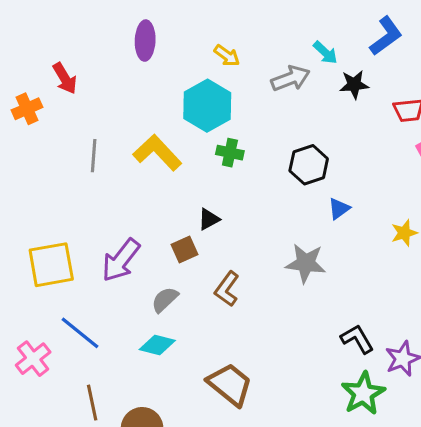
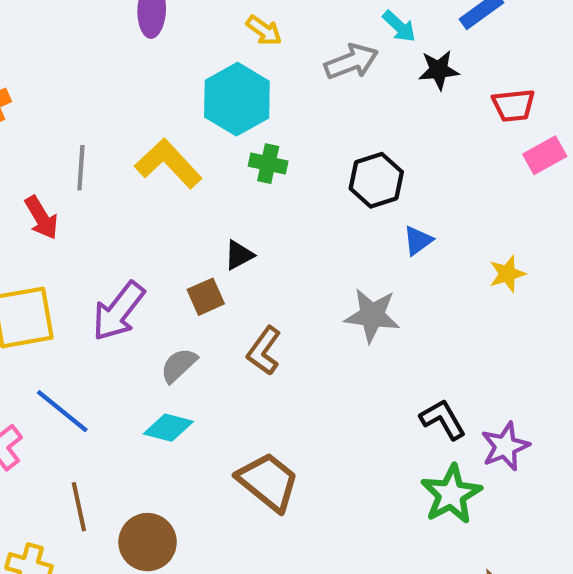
red arrow: (65, 78) -> (41, 218), moved

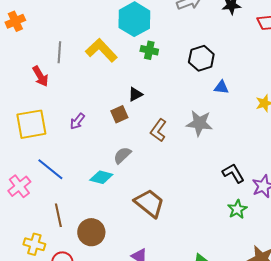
blue triangle: (418, 241) -> (221, 87), turned 42
purple arrow: (118, 311) -> (77, 121), size x0.6
brown L-shape: (264, 351) -> (158, 130), moved
gray semicircle: (179, 365) -> (122, 155), moved
green star: (451, 494) -> (237, 209), size x0.7

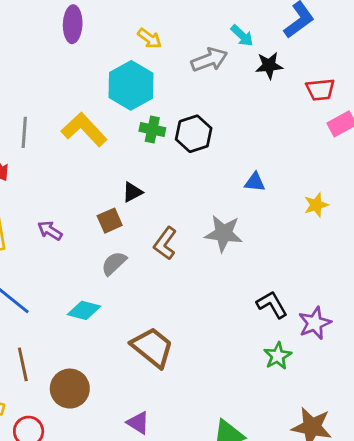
black hexagon: (201, 58) -> (194, 134), moved
purple arrow: (77, 121) -> (50, 231), turned 84
gray semicircle: (122, 155) -> (114, 263), moved

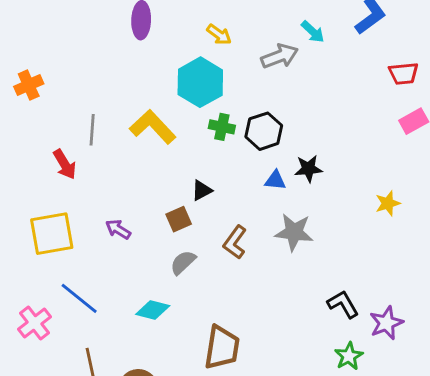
black star: (269, 65) -> (308, 169), moved
red trapezoid: (320, 90) -> (404, 74), moved
blue triangle: (255, 182) -> (275, 180), moved
brown trapezoid: (152, 347) -> (222, 347), turned 60

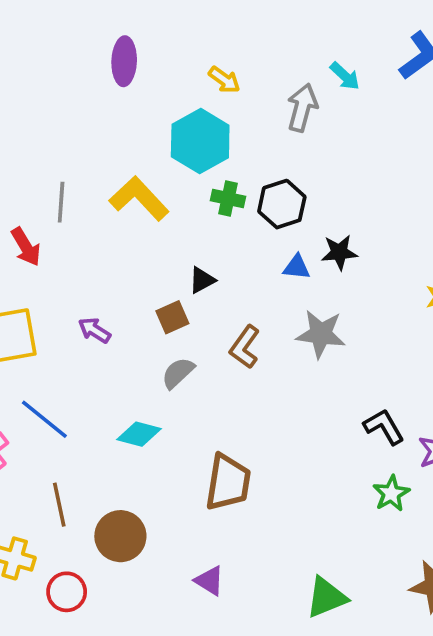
gray arrow: (280, 56) -> (302, 108), turned -54

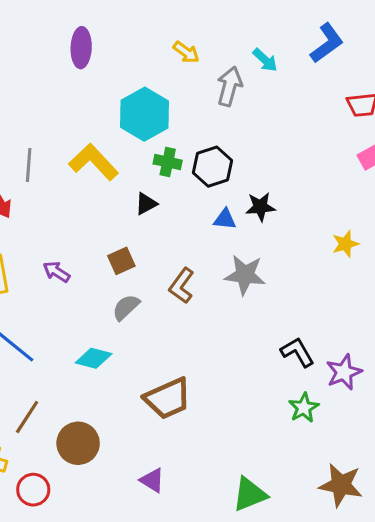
yellow arrow: (224, 80) -> (186, 52), moved
black triangle: (202, 280) -> (146, 204), moved
brown trapezoid: (228, 482) -> (168, 398), turned 57
brown line: (59, 505) -> (27, 417), turned 45

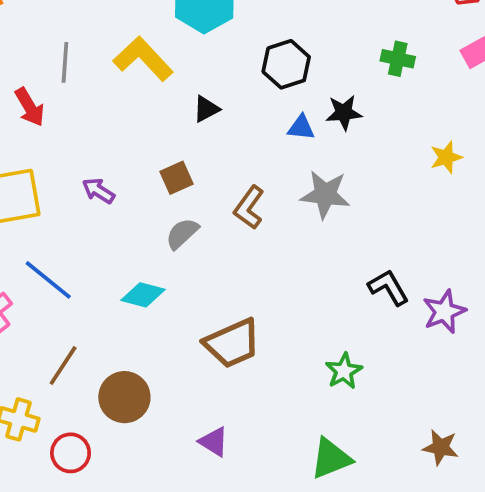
green cross: (168, 162) -> (398, 59), moved
green star: (304, 408) -> (344, 371), moved
brown star: (341, 485) -> (441, 447), size x0.7

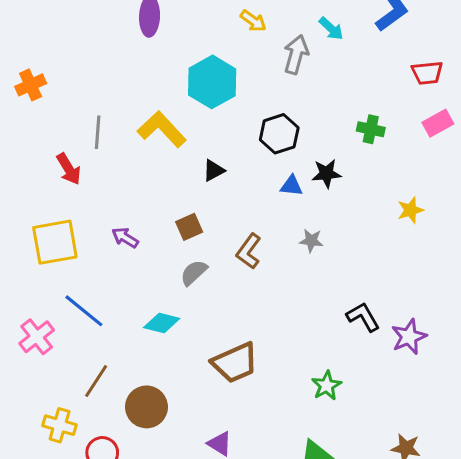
gray star: (325, 194) -> (311, 241), size x0.6

